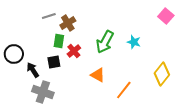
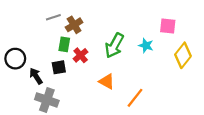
pink square: (166, 16) -> (168, 26), moved, turned -35
yellow diamond: (162, 74) -> (183, 55), moved

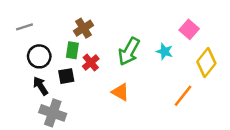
gray line: (53, 17) -> (24, 27), moved
pink square: (168, 26) -> (189, 29), turned 35
black circle: (15, 59) -> (39, 56), moved
orange line: (135, 98) -> (183, 96), moved

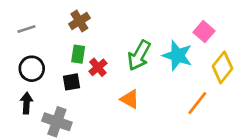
brown cross: (83, 28) -> (79, 21), moved
cyan star: (165, 51) -> (177, 55), size x1.6
black circle: (39, 56) -> (32, 69), moved
black arrow: (40, 86) -> (26, 103), moved, turned 36

